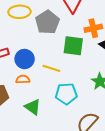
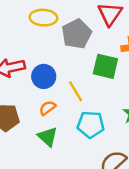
yellow line: (51, 68) -> (76, 91), turned 36
orange semicircle: (23, 79) -> (47, 108), moved, turned -40

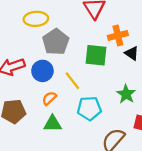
gray pentagon: (77, 34) -> (56, 42), moved
green triangle: (48, 137) -> (53, 124), turned -36

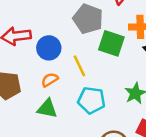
gray pentagon: (56, 42) -> (88, 19), moved, turned -30

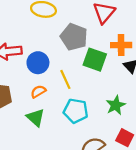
green triangle: (47, 109) -> (36, 118), turned 30

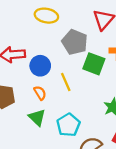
orange semicircle: (38, 92) -> (40, 93), turned 88
cyan pentagon: (76, 111) -> (68, 125), moved, turned 30

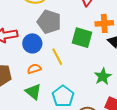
gray pentagon: (75, 42) -> (49, 22), moved
orange semicircle: (40, 93) -> (34, 69), turned -72

